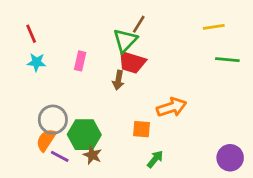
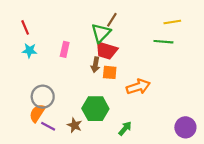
green line: (227, 60) -> (163, 42), moved
orange square: (141, 129) -> (110, 72), moved
green hexagon: (84, 135) -> (95, 109), moved

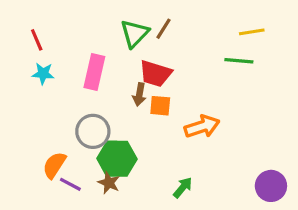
green triangle: (101, 33) -> (135, 33), moved
pink rectangle: (65, 49) -> (94, 72), size x1.5
gray circle: (43, 97) -> (93, 131), moved
green hexagon: (95, 109) -> (117, 159), moved

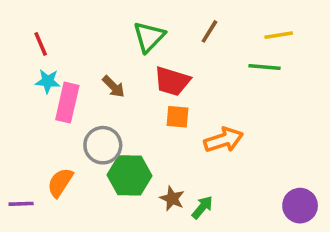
brown line: (163, 29) -> (209, 31), moved
pink rectangle: (94, 72) -> (67, 103), moved
brown arrow: (139, 94) -> (113, 87), moved, turned -55
brown star: (109, 183) -> (172, 198), moved
purple line: (70, 184) -> (21, 204), moved, turned -30

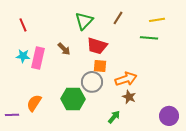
cyan star: (48, 81) -> (23, 56), moved
gray circle: (103, 145) -> (92, 82), moved
brown star: (172, 198) -> (129, 97), moved

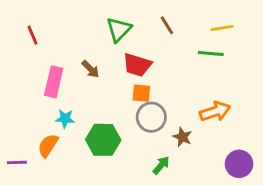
brown line: (118, 18) -> (167, 25), turned -64
cyan star: (23, 56) -> (65, 119), moved
orange arrow: (126, 79) -> (215, 112), moved
gray circle: (92, 82) -> (151, 117), moved

